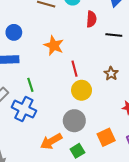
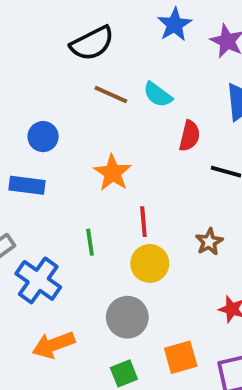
green line: (30, 85) -> (90, 242), moved
orange arrow: (51, 141) -> (53, 345), moved

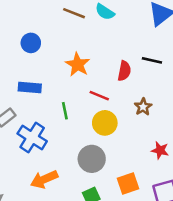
red semicircle: (190, 136) -> (124, 71), moved
blue rectangle: (27, 185) -> (30, 88), moved
red line: (143, 222) -> (99, 96), turned -60

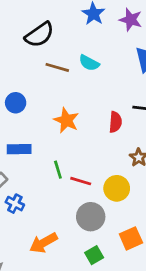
red line: (99, 96) -> (81, 181), moved
yellow circle: (105, 123) -> (117, 188), moved
blue cross: (32, 137) -> (15, 204), moved, size x0.6

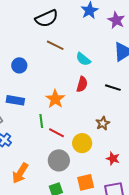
cyan semicircle: (89, 63) -> (83, 59), moved
orange star: (66, 120) -> (55, 99), moved
red semicircle: (115, 122) -> (82, 84), moved
orange arrow: (43, 243) -> (20, 173), turned -40

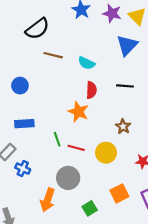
orange star: (55, 99) -> (78, 112), moved
gray circle: (59, 160) -> (68, 178), moved

